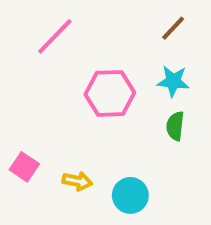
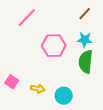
green semicircle: (175, 126) -> (86, 62), size x1.6

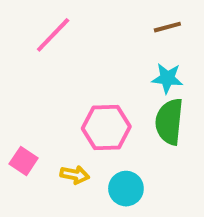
brown line: (85, 14) -> (167, 27), turned 32
pink hexagon: (54, 46) -> (106, 128), moved

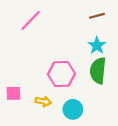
cyan star: (167, 78) -> (97, 45), turned 30
pink square: (24, 161) -> (14, 93), turned -35

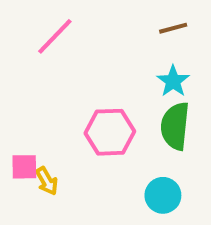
yellow arrow: (43, 101) -> (47, 181), moved, turned 49
cyan circle: (73, 109) -> (163, 195), moved

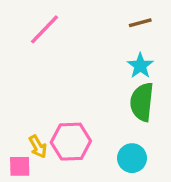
pink hexagon: (110, 132) -> (71, 142), moved
pink square: (24, 167) -> (20, 166), moved

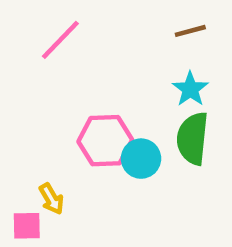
pink hexagon: (71, 142) -> (105, 141), moved
cyan circle: (132, 158) -> (141, 159), moved

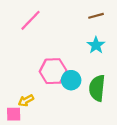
green semicircle: (193, 138) -> (97, 88), moved
yellow arrow: (51, 199) -> (26, 100), turned 91

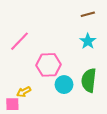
pink line: (30, 20) -> (20, 41), moved
cyan circle: (71, 80) -> (64, 85), moved

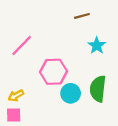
brown line: (88, 14) -> (82, 16), moved
yellow arrow: (24, 92) -> (16, 96), moved

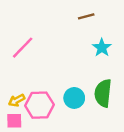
pink hexagon: (54, 72) -> (39, 105), moved

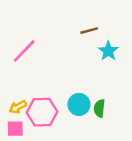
brown line: (86, 16) -> (89, 31), moved
green semicircle: (103, 93) -> (99, 108), moved, size x0.6

